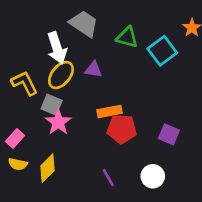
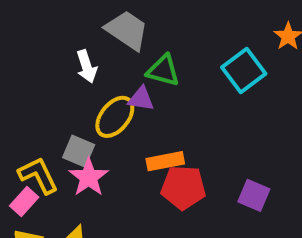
green triangle: (127, 37) -> (163, 71), moved
white arrow: (57, 48) -> (87, 66), size x0.7
yellow ellipse: (61, 75) -> (115, 117), moved
yellow L-shape: (25, 83) -> (38, 175), moved

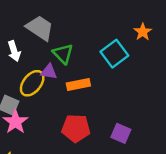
green triangle: (163, 71) -> (63, 54), turned 30
orange rectangle: (165, 161) -> (78, 85), moved

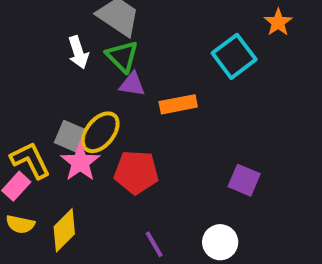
green triangle: (63, 54) -> (122, 56), moved
yellow ellipse: (32, 83) -> (100, 132), moved
red pentagon: (76, 128) -> (136, 172), moved

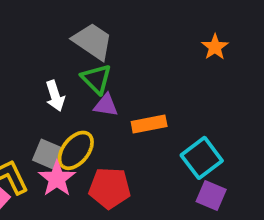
orange star: (278, 22) -> (215, 47), moved
white arrow: (78, 52) -> (55, 96), moved
cyan square: (234, 56) -> (202, 158), moved

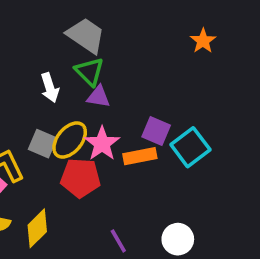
orange rectangle: (149, 124) -> (140, 156), moved
pink star: (57, 179) -> (102, 144), moved
red pentagon: (110, 188) -> (80, 178), moved
purple square: (211, 195) -> (156, 131), moved

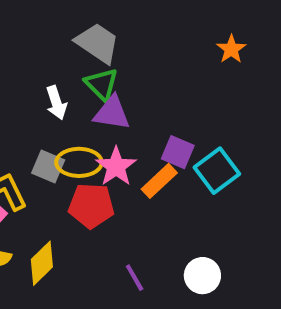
purple triangle: (98, 97) -> (112, 113), size x1.4
yellow ellipse: (70, 140) -> (79, 162), turned 51
orange rectangle: (140, 156) -> (159, 181), turned -32

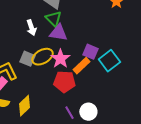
yellow ellipse: (79, 162) -> (42, 57), turned -30
red pentagon: (91, 206) -> (64, 82), moved
white circle: (202, 276) -> (88, 112), moved

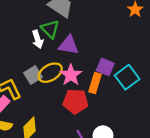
green triangle: (53, 19) -> (50, 29), moved
gray square: (27, 59) -> (33, 75), turned 35
orange rectangle: (81, 66) -> (95, 83), turned -30

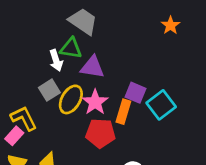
green triangle: (50, 29) -> (71, 48), turned -36
yellow ellipse: (50, 73) -> (71, 99), turned -30
gray square: (33, 75) -> (49, 90), moved

